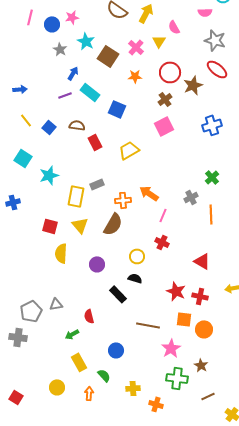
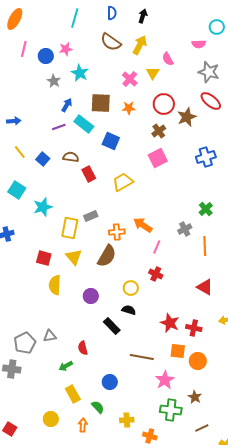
brown square: (108, 56) -> (101, 103), moved, turned -30
red triangle: (202, 261) -> (205, 287), moved

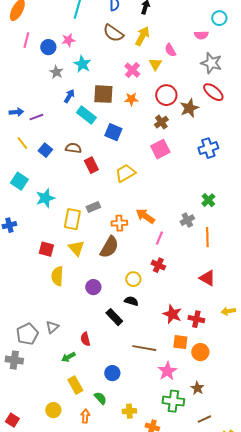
purple line: (59, 127) -> (36, 117), moved
gray triangle: (50, 336) -> (52, 327), turned -32

